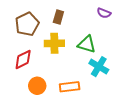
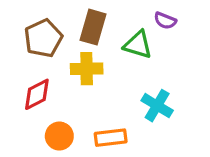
brown rectangle: (58, 17) -> (93, 27), size x1.5
green triangle: (87, 44) -> (138, 45), moved

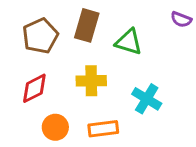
purple semicircle: (165, 21) -> (181, 19), moved
yellow cross: (87, 69) -> (91, 81), moved

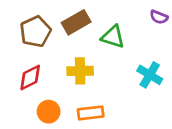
brown rectangle: (87, 25) -> (76, 22), turned 44
cyan cross: (147, 99) -> (150, 75), moved

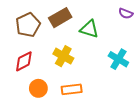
yellow cross: (80, 71) -> (63, 56), turned 30

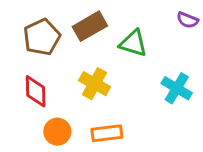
red diamond: (24, 61) -> (36, 91), turned -65

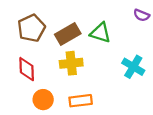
brown rectangle: (90, 26) -> (68, 34), moved
yellow cross: (95, 84) -> (71, 63), turned -35

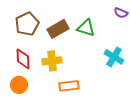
yellow cross: (71, 63) -> (52, 61), moved
orange circle: (43, 100) -> (19, 85), moved

